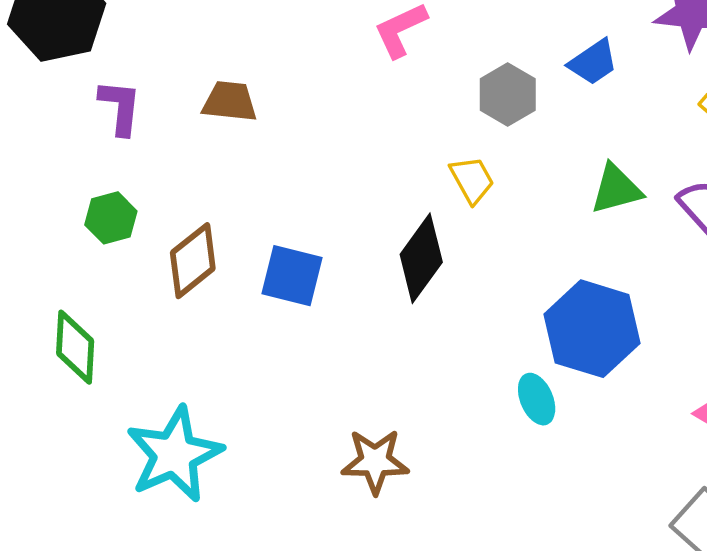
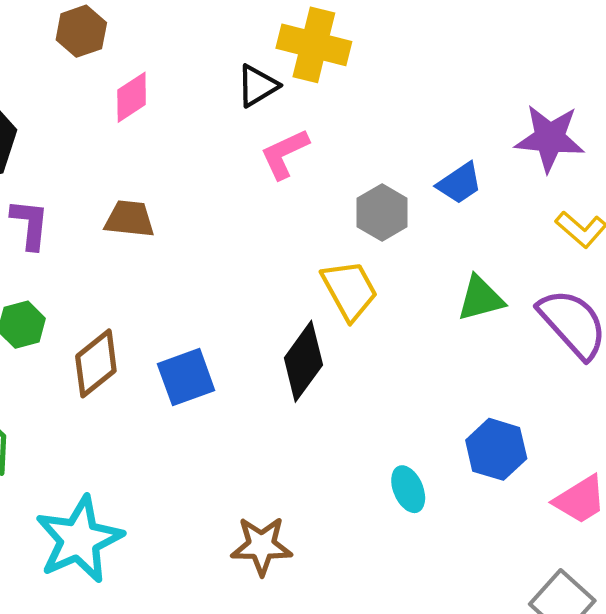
yellow trapezoid: (472, 180) -> (350, 290), size x1.4
blue square: (292, 276) -> (186, 377), turned -34
blue hexagon: (592, 329) -> (496, 449), moved, size x0.7

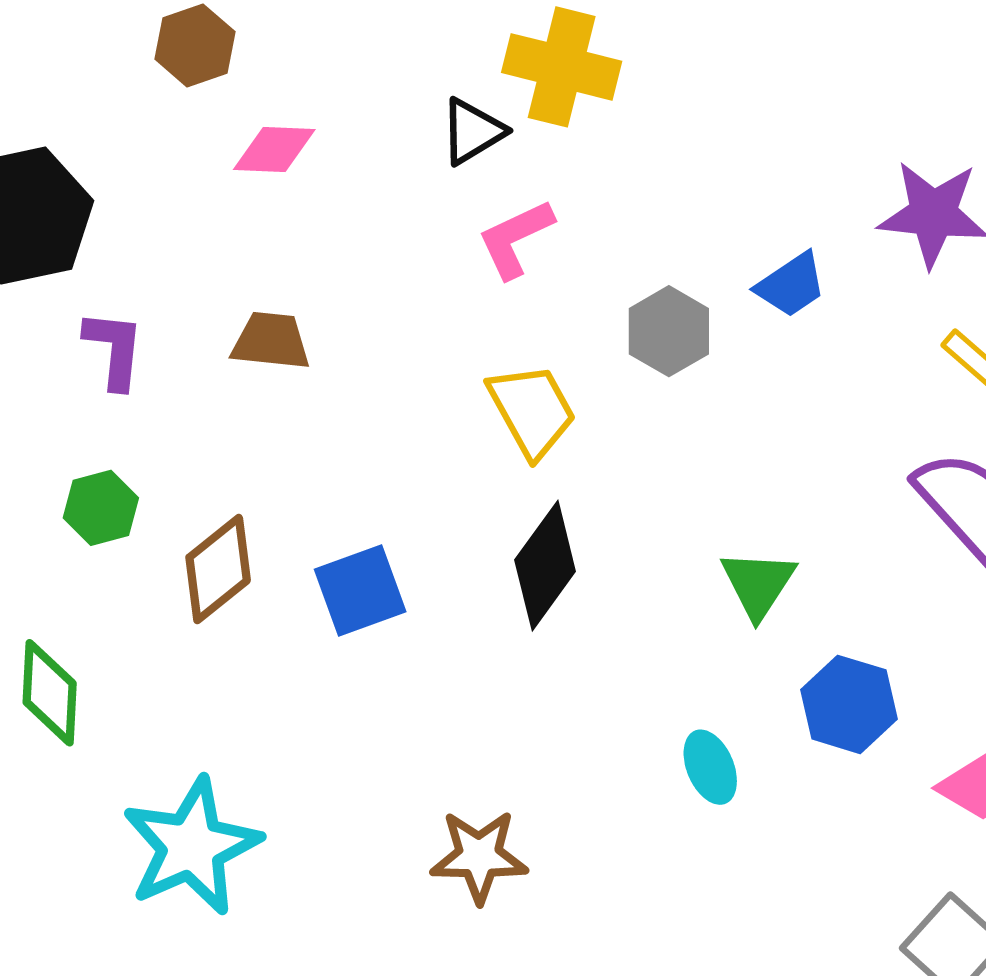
pink diamond: (132, 97) -> (274, 149), turned 36
yellow trapezoid: (350, 290) -> (532, 410), moved
green triangle: (481, 298) -> (758, 584), moved, turned -42

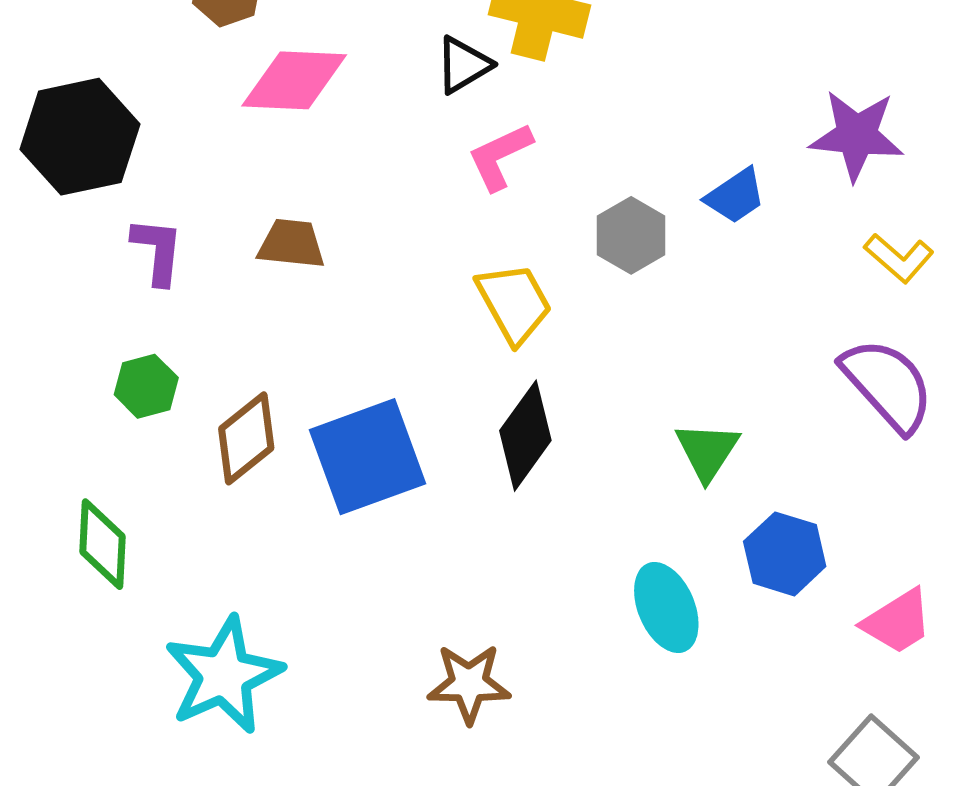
pink diamond: (274, 149) -> (294, 80), size x1.5
blue square: (360, 590) -> (367, 457), size x1.5
cyan ellipse: (710, 767) -> (666, 607), size x1.4

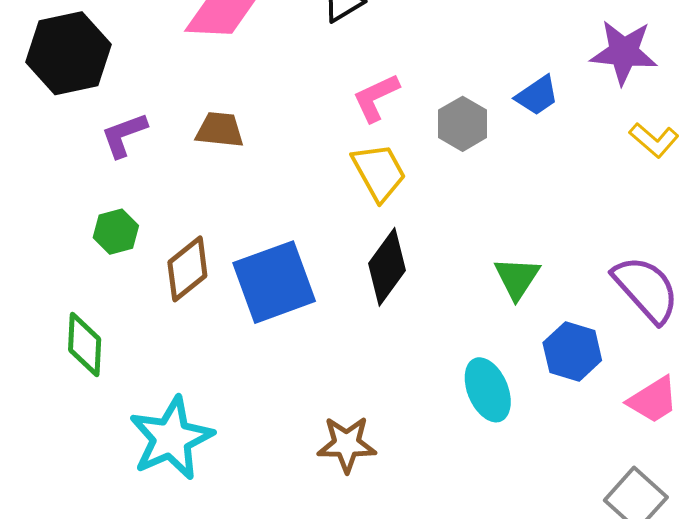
pink L-shape: (500, 156) -> (376, 98), moved
purple L-shape: (157, 251) -> (124, 135), turned -116
purple semicircle: (888, 385) -> (646, 289), moved

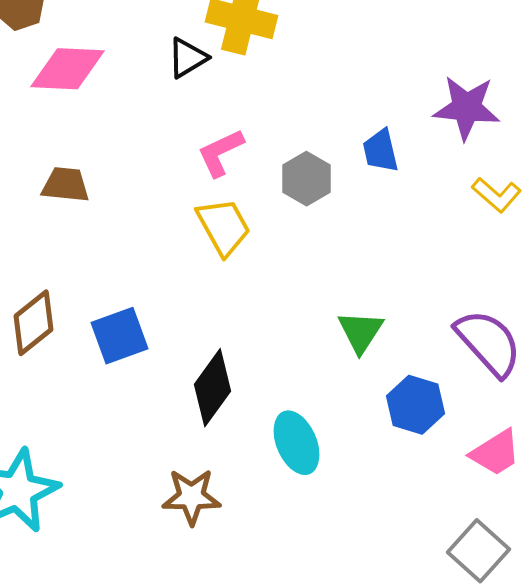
blue trapezoid: (537, 96) -> (380, 151), turned 111
black diamond: (387, 267) -> (212, 388), moved
blue square: (274, 282) -> (120, 336), size x0.7
cyan ellipse: (488, 390) -> (296, 443), moved

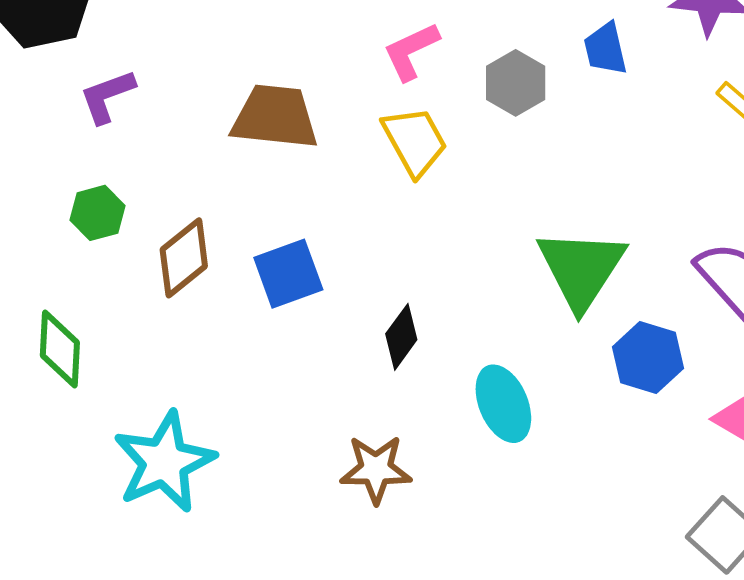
brown trapezoid: (66, 185) -> (275, 117), moved, size x1.5
green triangle: (360, 332) -> (581, 269), size x1.6
black diamond: (212, 388) -> (401, 337), size x0.7

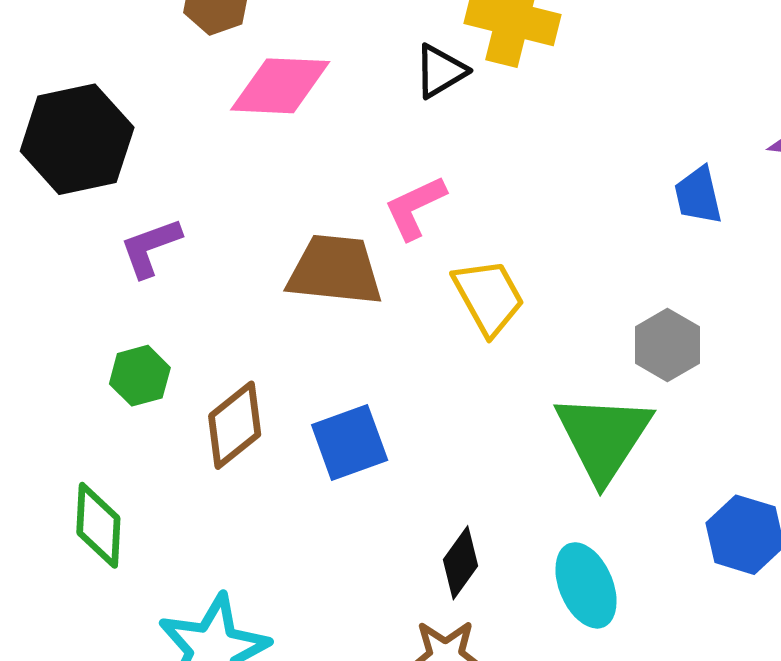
pink L-shape: (411, 51) -> (415, 207), moved
gray hexagon: (516, 83) -> (667, 345), moved
green triangle: (581, 269) -> (603, 437), moved
black diamond: (401, 337) -> (460, 563), moved

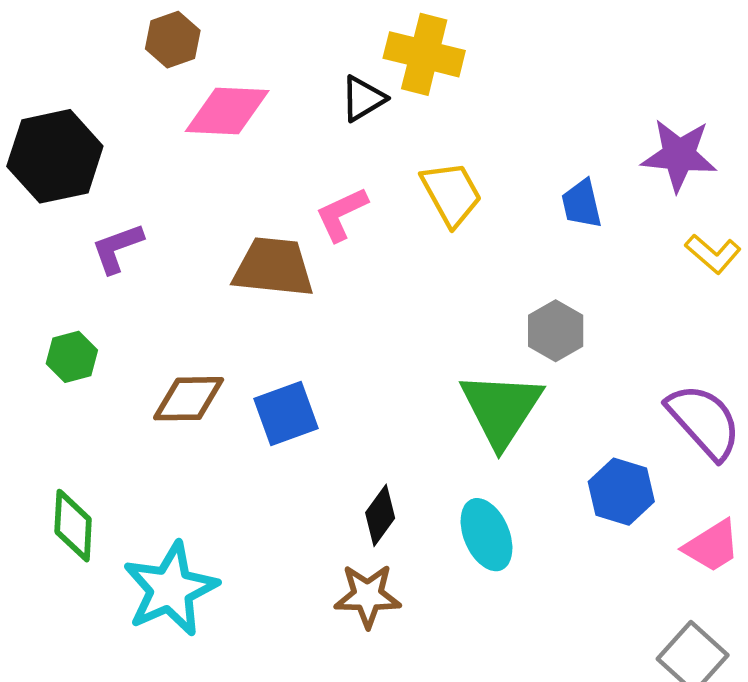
yellow trapezoid: (488, 297) -> (451, 194), moved
green hexagon: (140, 376) -> (72, 357), moved
brown diamond: (235, 425) -> (189, 399), turned 38
green diamond: (98, 525) -> (73, 526), moved

